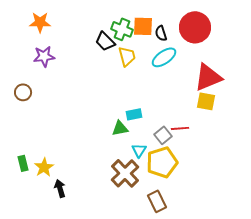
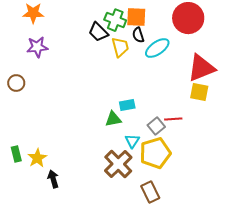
black semicircle: (161, 33) -> (138, 35), moved

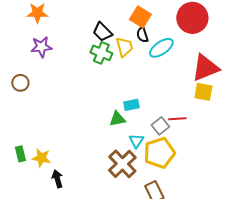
orange square: (136, 17) -> (140, 17), turned 30
green cross: (115, 20) -> (101, 53), moved
yellow star: (37, 158) -> (41, 158), turned -30

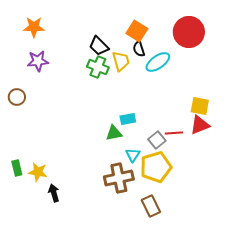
red triangle: (205, 68) -> (200, 125), moved, size x0.7
brown cross: (122, 164) -> (119, 178), turned 32

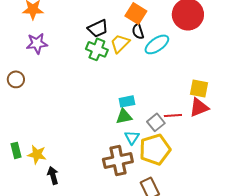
black trapezoid: (99, 46) -> (98, 28), turned -70
yellow trapezoid: (121, 61) -> (120, 43), turned -120
green triangle: (114, 133) -> (124, 116), moved

